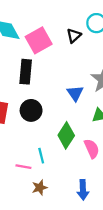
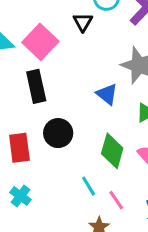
pink line: (23, 167) -> (116, 200), moved, turned 63

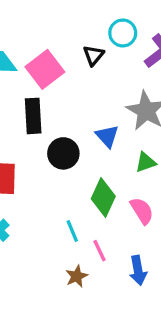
black circle: (58, 133) -> (63, 153), moved

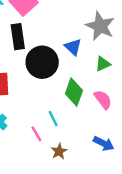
black circle: (63, 153) -> (42, 62), size x1.4
pink line: (99, 251) -> (36, 134), moved
blue arrow: (138, 270) -> (104, 143), turned -48

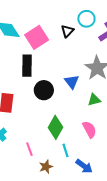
black circle: (42, 62) -> (44, 90), size x0.7
green diamond: (74, 92) -> (56, 127), moved
cyan line: (53, 118) -> (65, 150), moved

